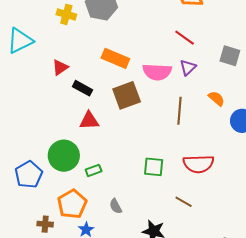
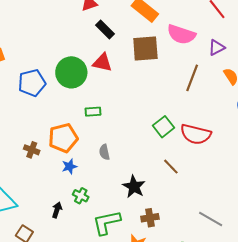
purple triangle: (188, 67) -> (217, 48), moved
green circle: (64, 156) -> (71, 72), moved
green square: (154, 167) -> (163, 127), moved, turned 30
blue pentagon: (29, 175) -> (32, 83), moved

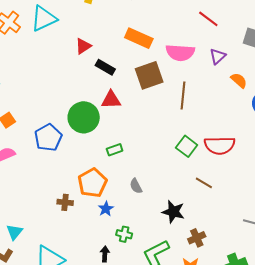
brown line: (192, 78) -> (183, 95), moved

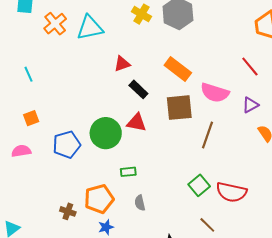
gray semicircle: (136, 186) -> (140, 203), moved

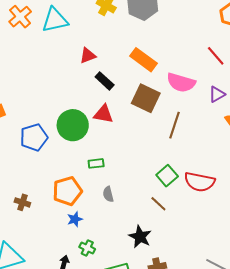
brown square: (179, 108) -> (146, 98), turned 32
brown cross: (68, 211) -> (22, 202), moved
brown line: (207, 225) -> (158, 204), moved

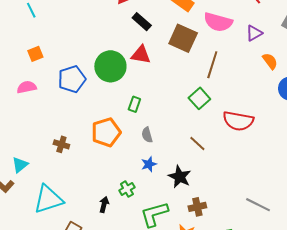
green rectangle: (96, 163) -> (134, 104), turned -63
green square: (167, 176) -> (199, 98), moved
blue star: (75, 219) -> (149, 164), moved
green cross: (87, 248) -> (127, 189), turned 35

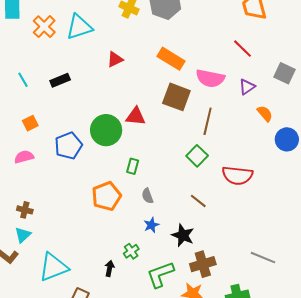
black rectangle: (142, 22) -> (60, 80), moved, turned -60
brown cross: (61, 144) -> (25, 210), moved
brown cross: (197, 207) -> (203, 264), size x1.4

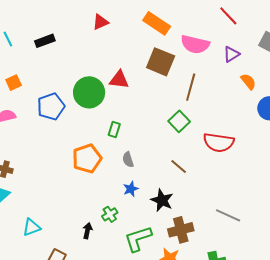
gray line: (263, 258) -> (228, 215), moved
cyan triangle: (54, 267) -> (32, 227), size x0.6

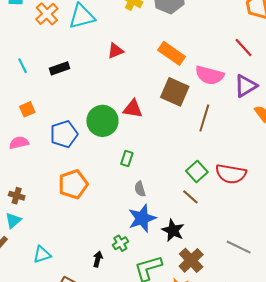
purple triangle: (231, 54) -> (246, 86), size x1.4
green square: (179, 121) -> (197, 172), moved
orange pentagon: (87, 158) -> (73, 184), moved
blue star: (131, 189) -> (142, 218), size x1.8
brown cross: (181, 230) -> (191, 260), turned -30

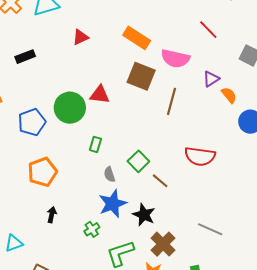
purple triangle: (246, 86) -> (211, 79), moved, size x0.7
green square: (197, 172) -> (138, 161), moved
black arrow: (98, 259) -> (52, 215), moved

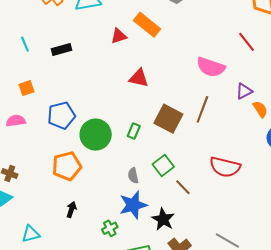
orange rectangle: (137, 38) -> (147, 25), moved
brown square: (141, 76) -> (168, 119), moved
red triangle: (100, 95) -> (139, 78), moved
green circle: (70, 108) -> (96, 135), moved
green rectangle: (95, 144) -> (134, 131), moved

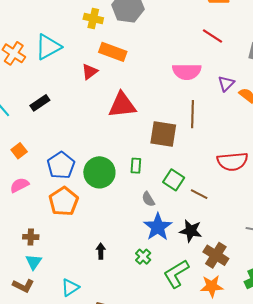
red triangle: (139, 78) -> (122, 105), size x1.4
green rectangle: (134, 131) -> (136, 166), moved
orange pentagon: (67, 166) -> (64, 201), moved

